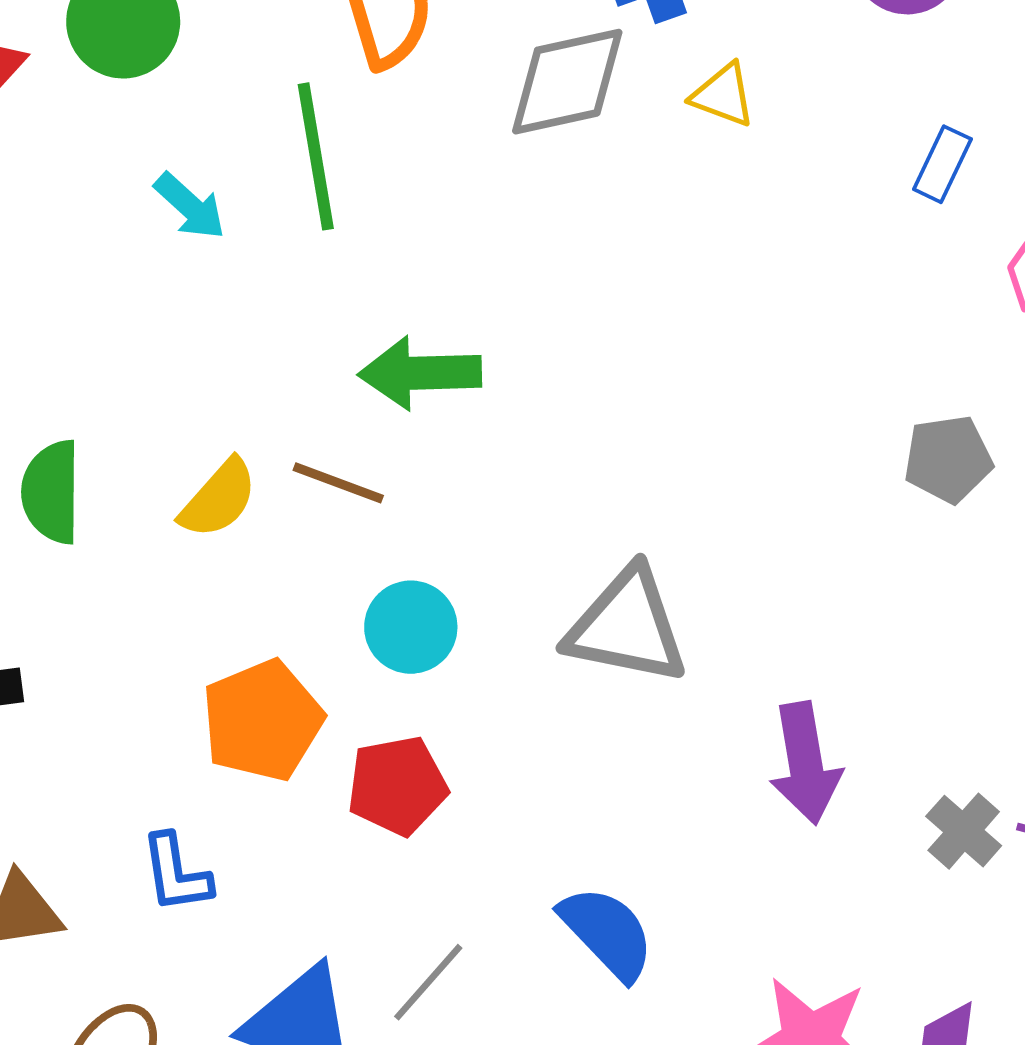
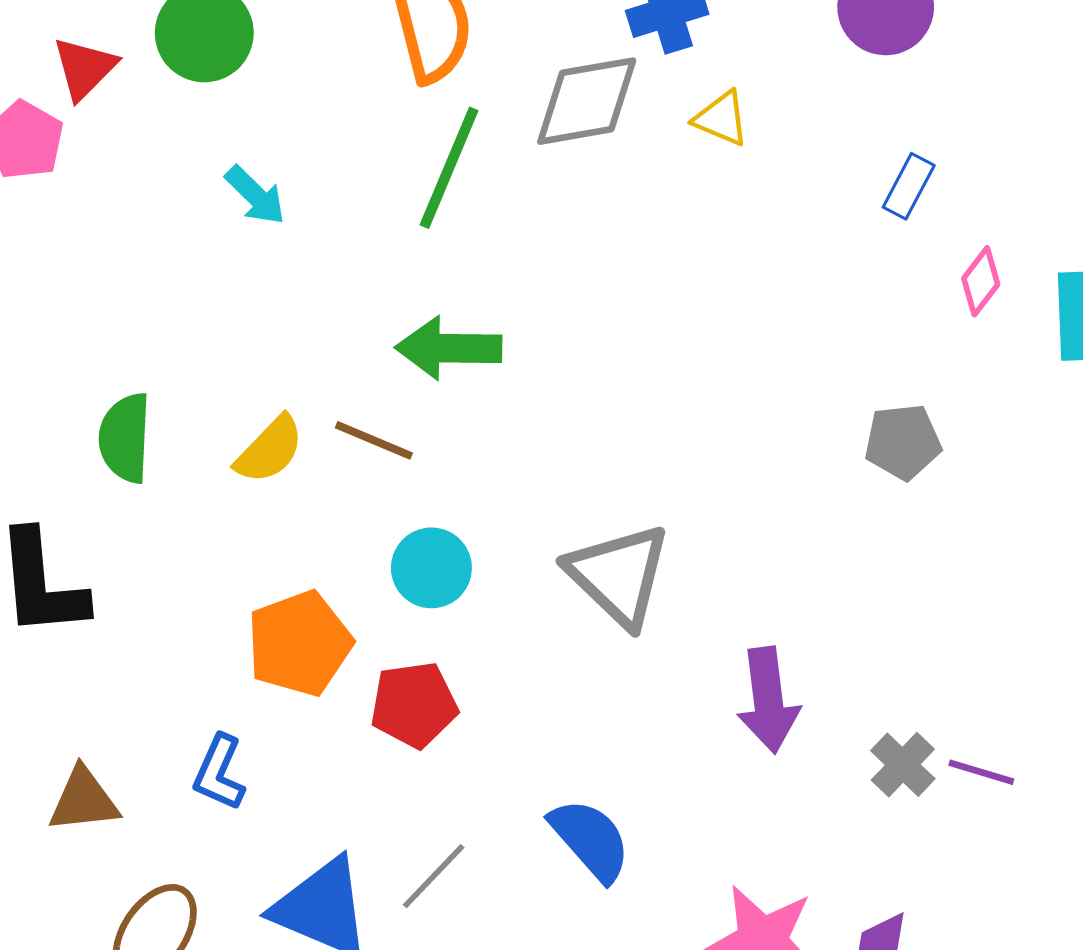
green line: (316, 156) -> (449, 168), moved, turned 30
gray triangle: (627, 626) -> (619, 575), turned 30
blue L-shape: (176, 873) -> (219, 773), turned 30

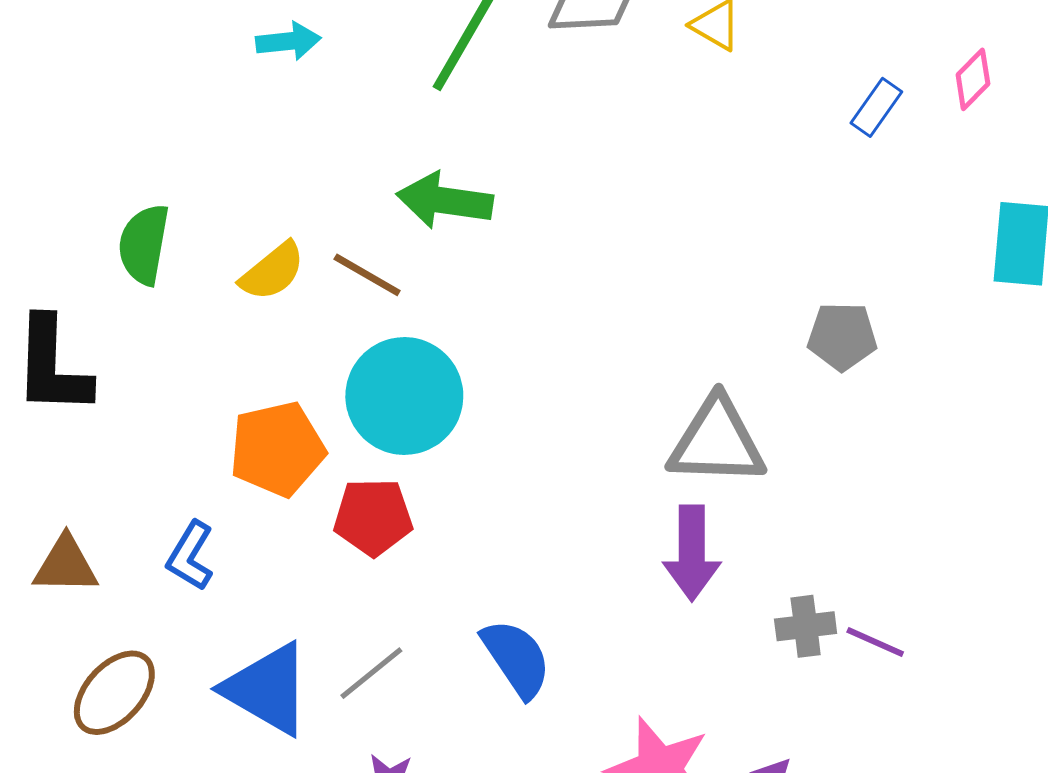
cyan arrow: (255, 195) -> (288, 41), turned -58
pink diamond: (981, 281) -> (973, 79), moved
cyan circle: (431, 568) -> (404, 396), size x1.6
gray triangle: (619, 575) -> (717, 442), moved, turned -49
gray cross: (903, 765) -> (806, 626), turned 32

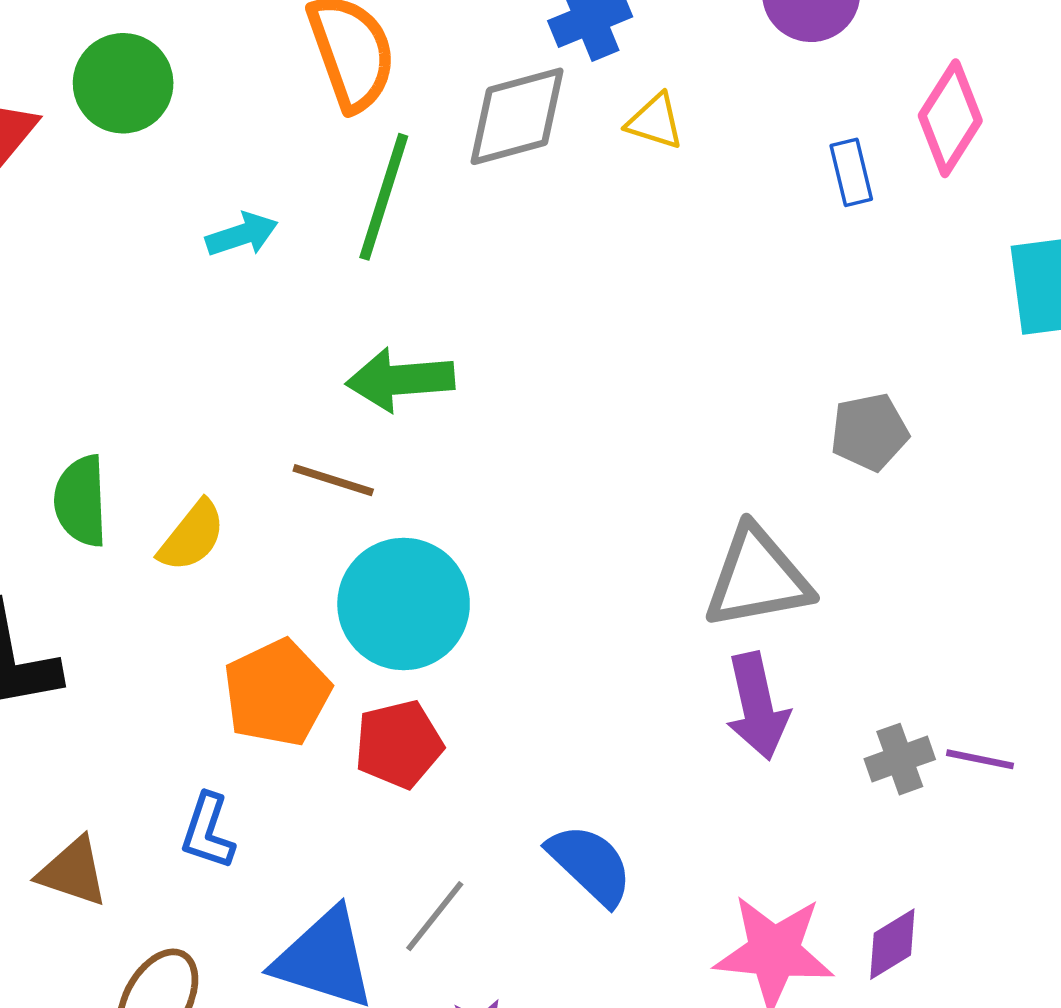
cyan arrow: (288, 41) -> (242, 235), moved
pink diamond: (973, 79) -> (950, 118), size x1.6
blue rectangle: (876, 107) -> (851, 172), turned -36
yellow semicircle: (272, 271) -> (192, 536), moved
brown triangle: (66, 565) -> (73, 872), turned 30

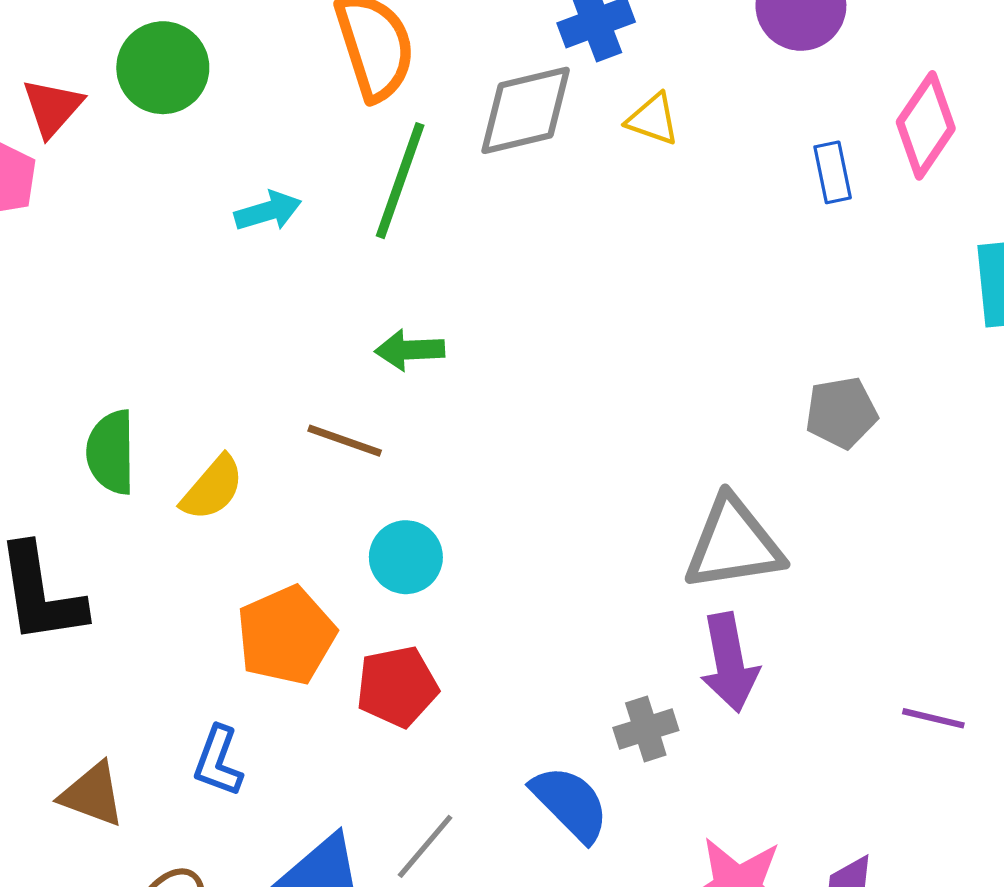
green arrow: (400, 380) -> (410, 350), size x0.7
cyan circle: (404, 604) -> (406, 557), size x0.6
gray cross: (900, 759) -> (646, 729), moved

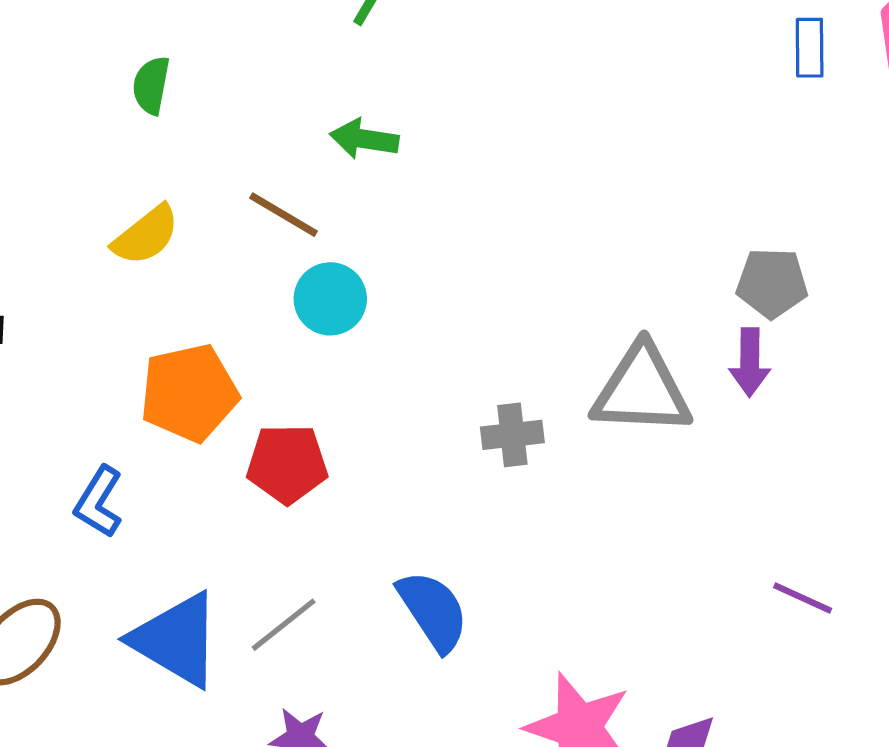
green semicircle: (111, 452) -> (151, 85), moved, size x0.7
cyan circle: (406, 557) -> (330, 299), moved
purple arrow: (729, 662) -> (750, 362), moved, size x0.7
gray cross: (646, 729) -> (512, 435), moved

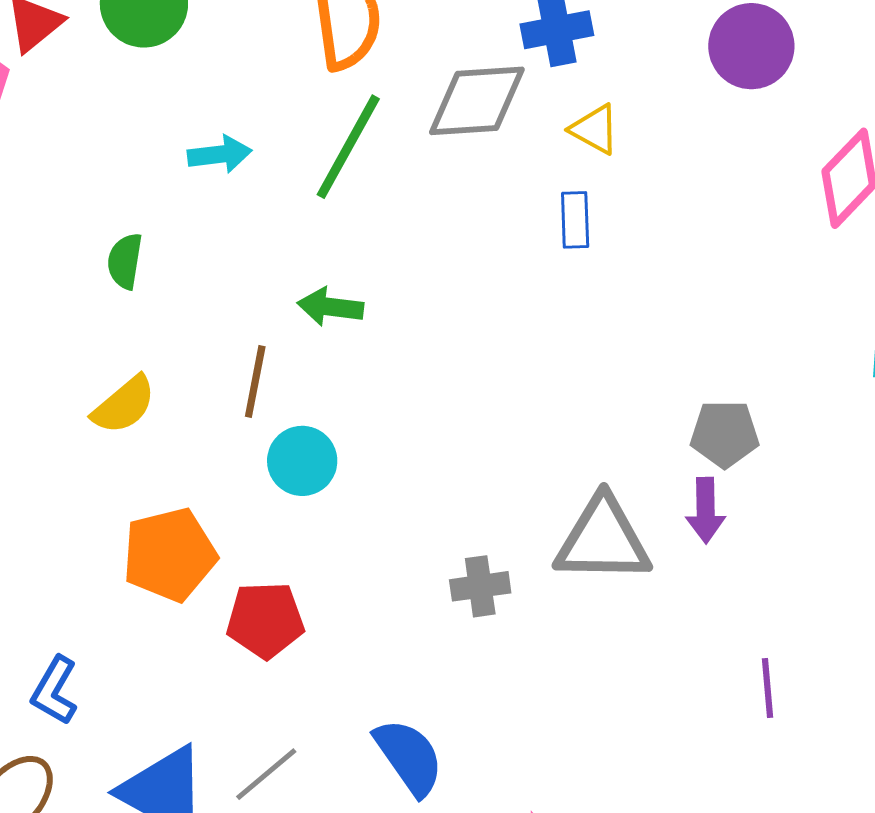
blue rectangle: (810, 48) -> (575, 220), moved
brown line: (284, 215) -> (255, 381), turned 72
blue L-shape: (99, 502) -> (55, 691), moved
purple line: (803, 598) -> (767, 688), moved, turned 62

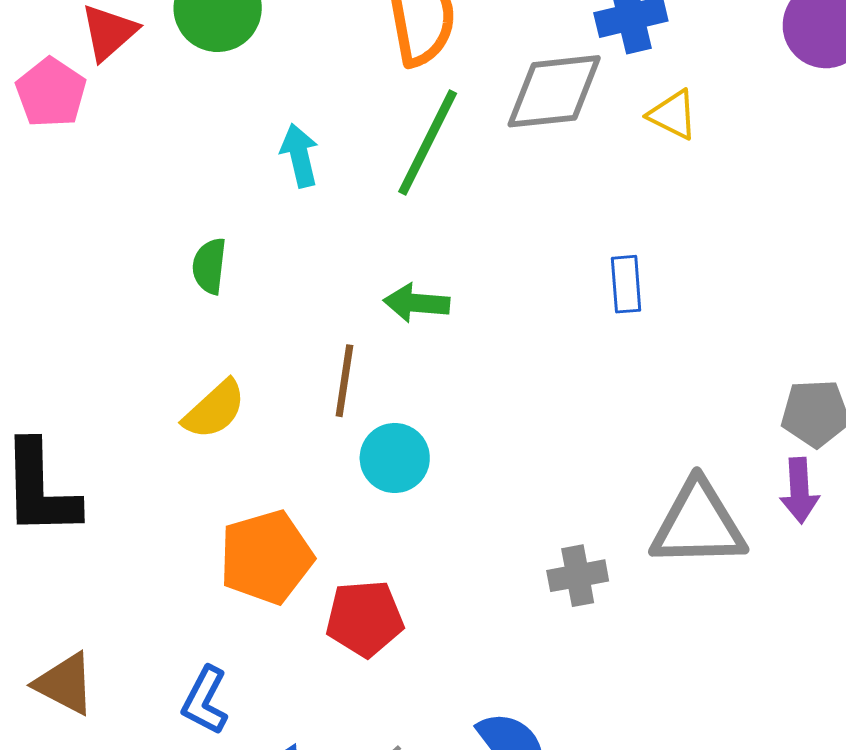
cyan arrow: (220, 154) -> (300, 155), turned -94
blue rectangle: (575, 220) -> (626, 284), moved
blue L-shape: (55, 691) -> (205, 701), moved

